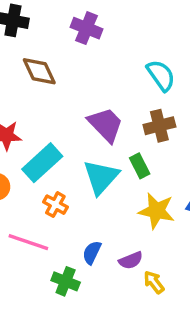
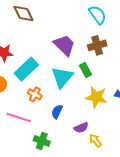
blue semicircle: (92, 252) -> (57, 112), moved

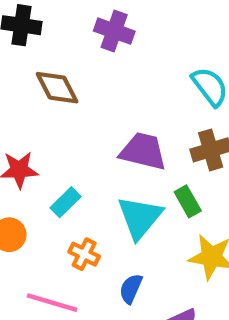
purple trapezoid: (64, 45) -> (143, 151), turned -30
cyan rectangle: (26, 69) -> (65, 202), size x0.6

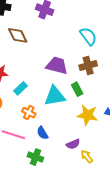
cyan triangle: (140, 217) -> (55, 96), turned 40
blue semicircle: (131, 289) -> (42, 133), moved, turned -56

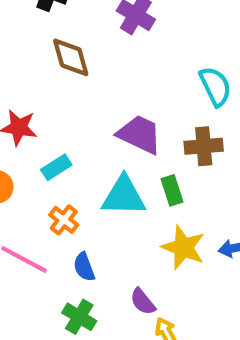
purple semicircle: (73, 144) -> (143, 302), turned 64
green cross: (35, 157) -> (79, 317), moved

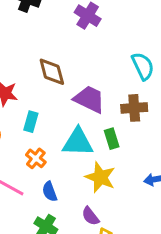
brown diamond: (71, 57) -> (52, 72), moved
cyan rectangle: (56, 167) -> (31, 122), turned -42
yellow star: (183, 247) -> (100, 177), moved

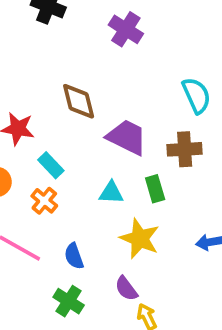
cyan rectangle: (31, 122) -> (51, 165), turned -60
cyan triangle: (78, 142) -> (111, 193), size x0.6
orange cross: (36, 158) -> (44, 201), moved

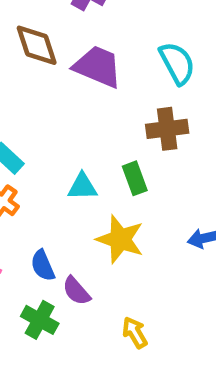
brown diamond: (79, 101) -> (37, 45), moved
purple trapezoid: (127, 137) -> (98, 67), moved
purple semicircle: (126, 289) -> (76, 291), moved

